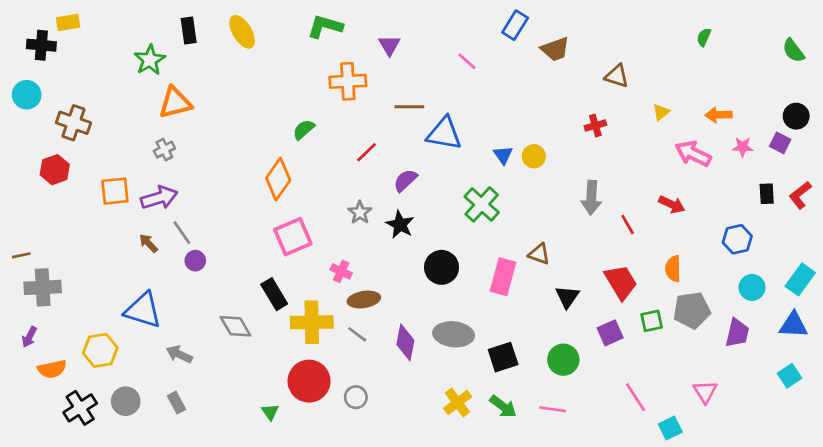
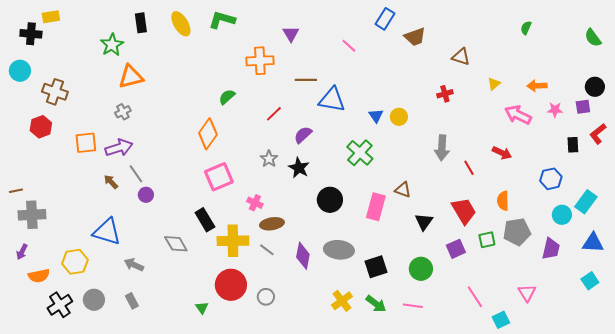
green L-shape: (325, 26) -> (222, 20), moved
purple square: (780, 143) -> (583, 107), turned -35
red L-shape: (800, 195) -> (598, 134), moved
cyan rectangle: (800, 279) -> (586, 202), moved

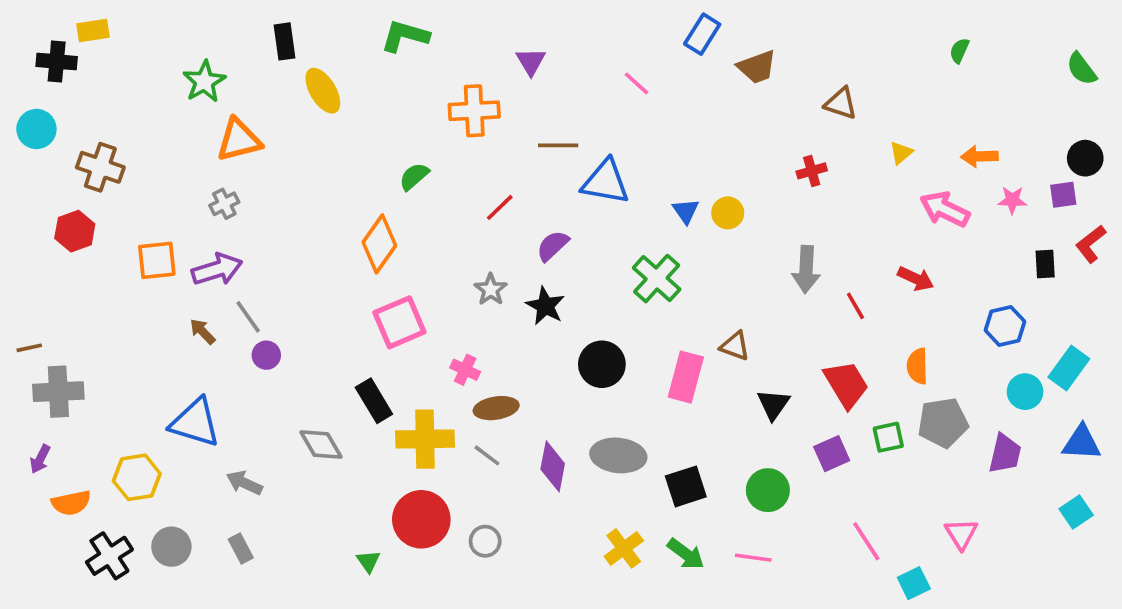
black rectangle: (141, 23) -> (285, 41), moved
yellow ellipse: (181, 24) -> (323, 91), moved

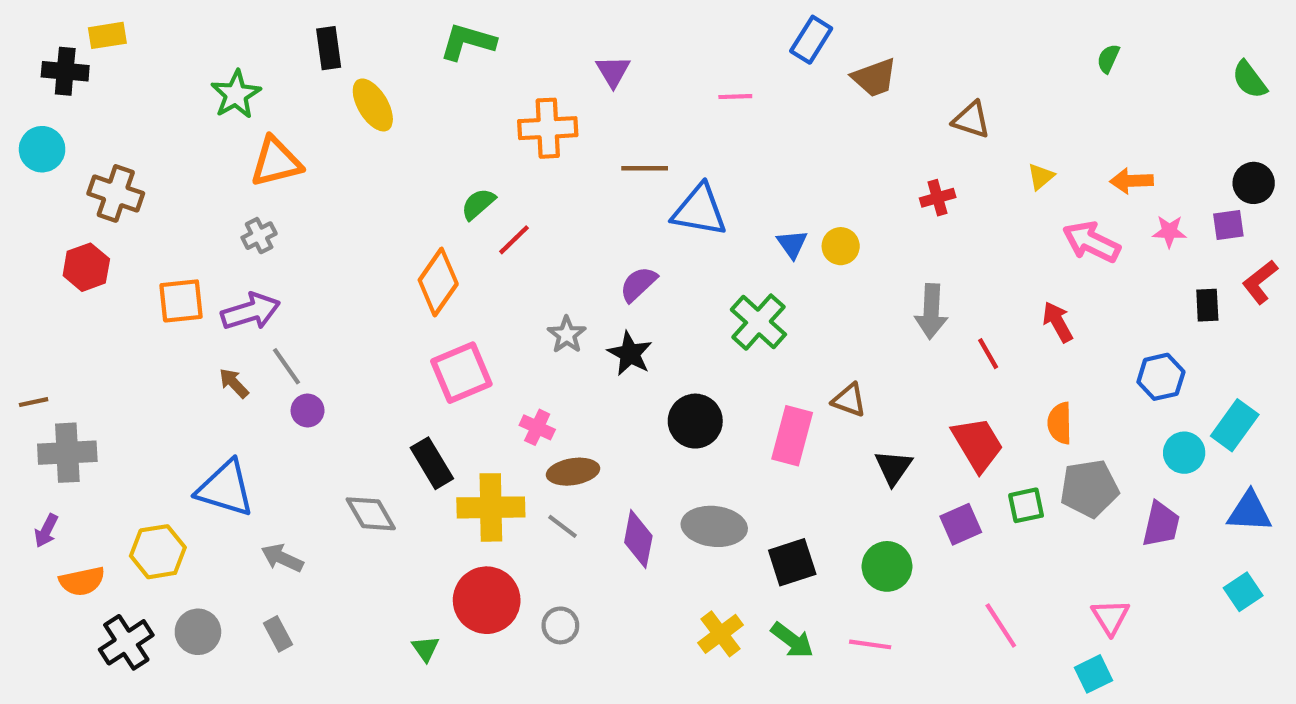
pink line: (637, 83) -> (735, 97), turned -44
red line: (500, 207) -> (514, 240), moved
red arrow: (916, 279) -> (1058, 322), turned -144
cyan square: (914, 583) -> (1094, 674), moved

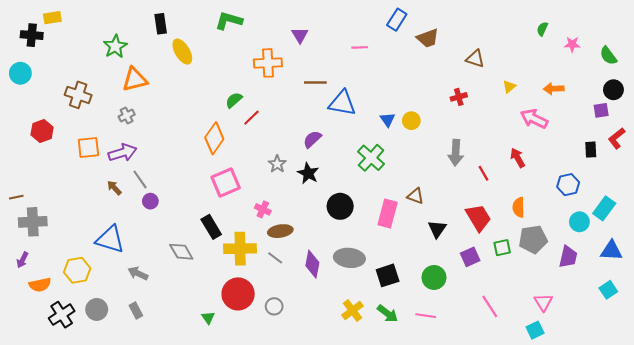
green semicircle: (1249, 80) -> (608, 56), moved
brown cross: (116, 193) -> (78, 95), moved
pink star: (1169, 231) -> (572, 44), moved

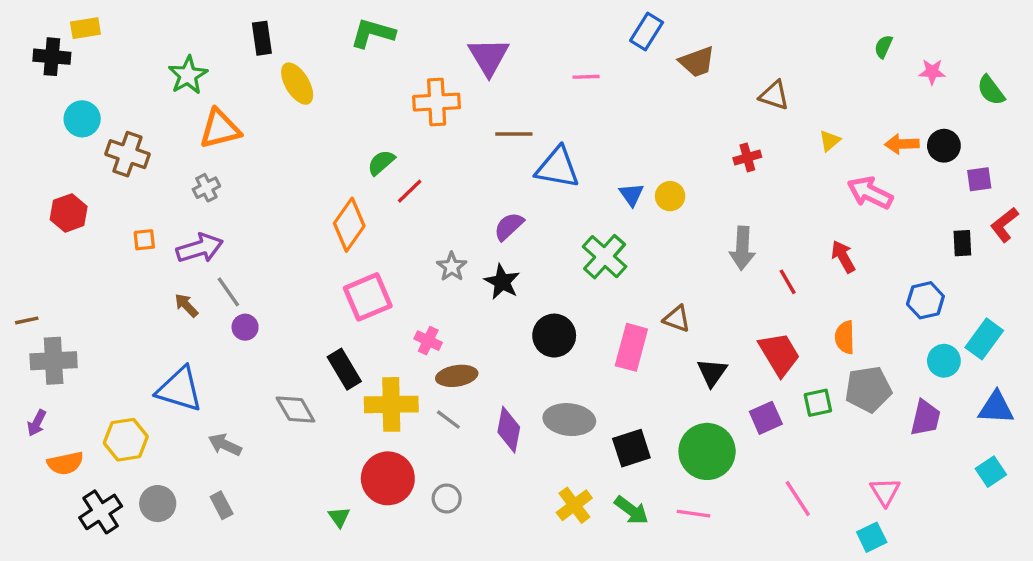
purple triangle: (300, 35) -> (489, 57), size x1.5
cyan circle: (20, 73) -> (82, 119), moved
black circle: (613, 90) -> (944, 146), moved
orange square: (88, 148) -> (144, 240), size x0.6
green circle: (434, 277) -> (707, 451), size x1.4

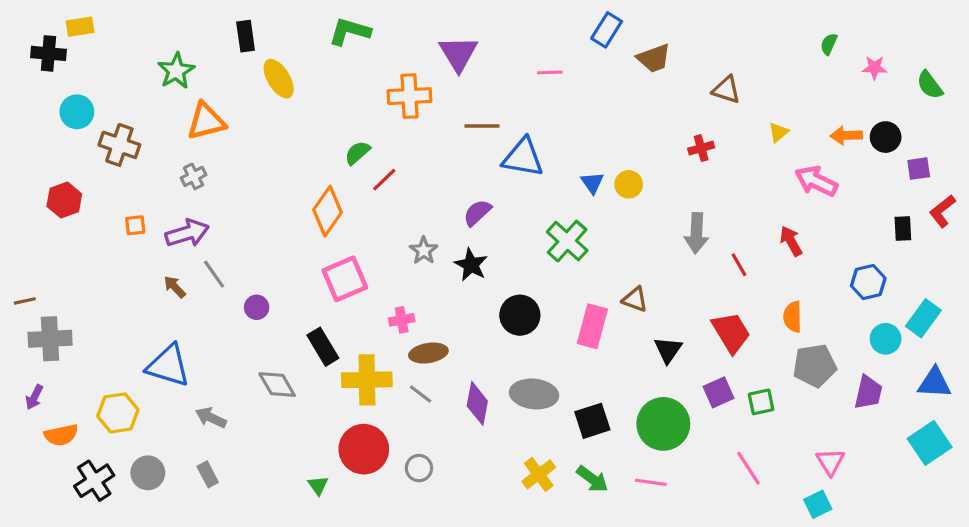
purple circle: (245, 327) -> (257, 307), moved
pink cross: (428, 341) -> (402, 320), turned -35
green square: (818, 403) -> (761, 402), moved
cyan square: (991, 472) -> (930, 443), size x1.5

